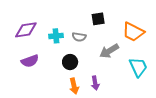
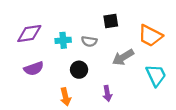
orange arrow: (74, 86) -> (65, 97), moved

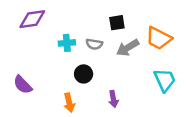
purple diamond: (29, 33) -> (32, 19), moved
gray arrow: (123, 57) -> (128, 48), moved
purple semicircle: (34, 69) -> (23, 85), moved, turned 66

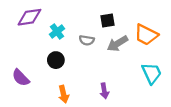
cyan cross: (67, 43) -> (57, 31), moved, turned -32
black circle: (84, 74) -> (56, 60), moved

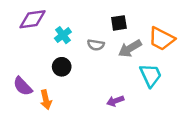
cyan trapezoid: (152, 73) -> (151, 75), moved
purple arrow: (104, 91) -> (115, 101), turned 80
orange arrow: (64, 94) -> (46, 100), moved

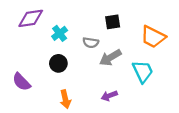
gray arrow: (130, 48) -> (110, 58), moved
orange arrow: (46, 100) -> (65, 99), moved

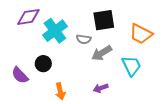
black square: (113, 22) -> (104, 20), size x1.5
cyan cross: (60, 33) -> (55, 31), size x1.6
black circle: (58, 63) -> (43, 64), moved

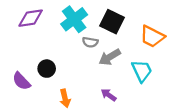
black square: (104, 20) -> (112, 22), turned 35
cyan cross: (55, 31) -> (74, 19), moved
purple arrow: (101, 88) -> (109, 95), turned 56

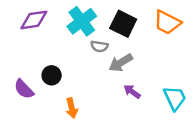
orange trapezoid: (152, 36) -> (167, 22), moved
cyan trapezoid: (142, 71) -> (175, 98), moved
purple arrow: (109, 95) -> (132, 92), moved

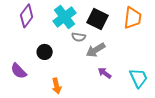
purple diamond: (34, 20) -> (27, 16), turned -45
orange trapezoid: (167, 22) -> (133, 18), turned -110
black circle: (52, 75) -> (45, 52), moved

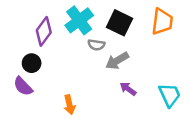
purple diamond: (27, 16) -> (44, 31), moved
black circle: (45, 52) -> (32, 63), moved

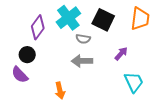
gray arrow: (117, 61) -> (82, 61), moved, turned 30
purple arrow: (128, 89) -> (121, 54), moved, turned 96
cyan trapezoid: (170, 95) -> (134, 82), moved

